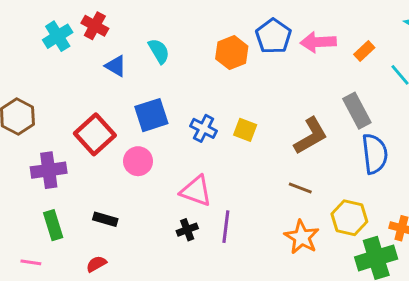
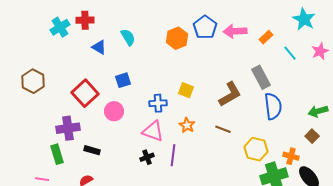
red cross: (95, 26) -> (85, 20), turned -30
blue square: (151, 115) -> (123, 80), size x0.7
blue cross: (204, 128) -> (158, 103), moved, turned -30
purple cross: (49, 170) -> (68, 128), moved
orange star: (302, 237) -> (187, 125), moved, size x0.7

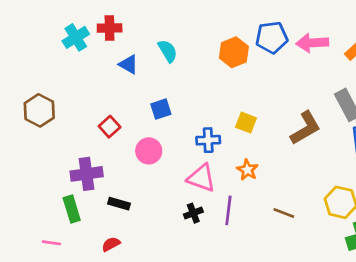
blue pentagon: (205, 27) -> (272, 37), turned 30
red square: (85, 93) -> (110, 127), size x0.6
brown line: (223, 129) -> (284, 213), moved

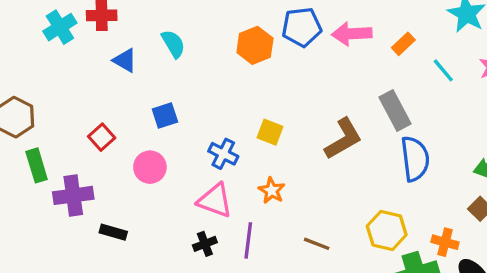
blue cross: (208, 140) -> (223, 154), turned 30
green rectangle: (72, 209) -> (37, 165), moved

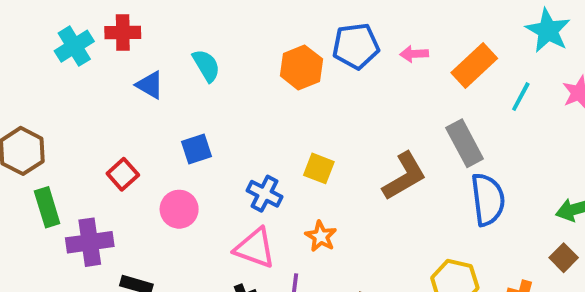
pink arrow: (352, 34) -> (414, 54), size x0.6
orange rectangle: (403, 44) -> (474, 66), size x1.6
cyan line: (443, 70) -> (521, 97), turned 68

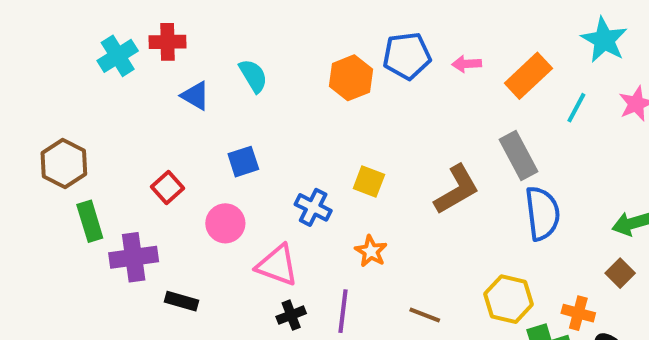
pink triangle: (255, 248) -> (277, 265), moved

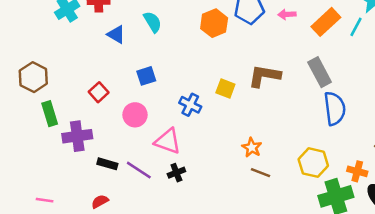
cyan line: (576, 108) -> (356, 27), moved
brown L-shape: (457, 189) -> (264, 76), moved, turned -140
orange star: (371, 251) -> (252, 147), moved
purple line: (343, 311) -> (139, 170), moved, turned -64

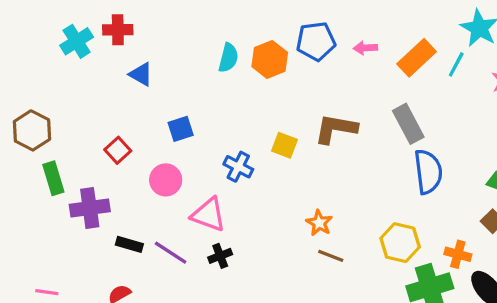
cyan semicircle: (153, 22) -> (228, 58), moved, turned 45

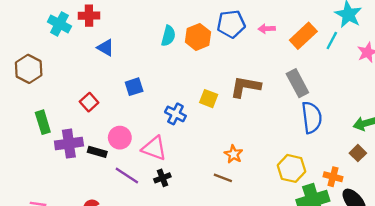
cyan cross: (77, 41) -> (59, 24), turned -30
brown hexagon: (32, 130) -> (29, 69), moved
pink circle: (166, 180) -> (120, 138), moved
black rectangle: (129, 244) -> (97, 152), moved
brown line: (331, 256) -> (223, 178), moved

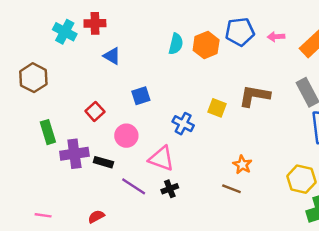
pink circle: (120, 138) -> (126, 136), moved

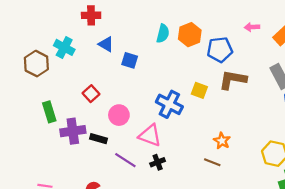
cyan cross: (65, 32) -> (64, 47), moved
blue pentagon: (240, 32) -> (220, 50), moved
blue square: (141, 96) -> (130, 60), moved, turned 35
blue cross: (183, 124) -> (169, 104), size x1.4

